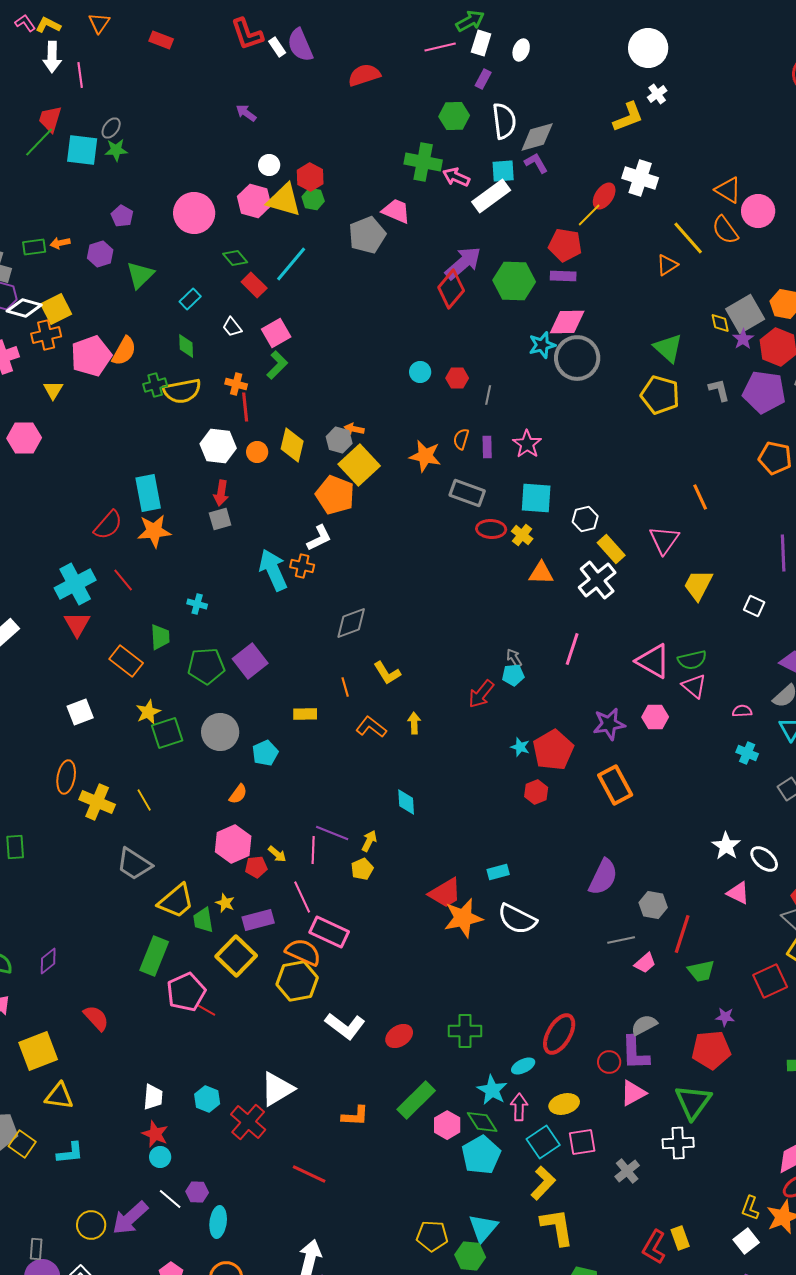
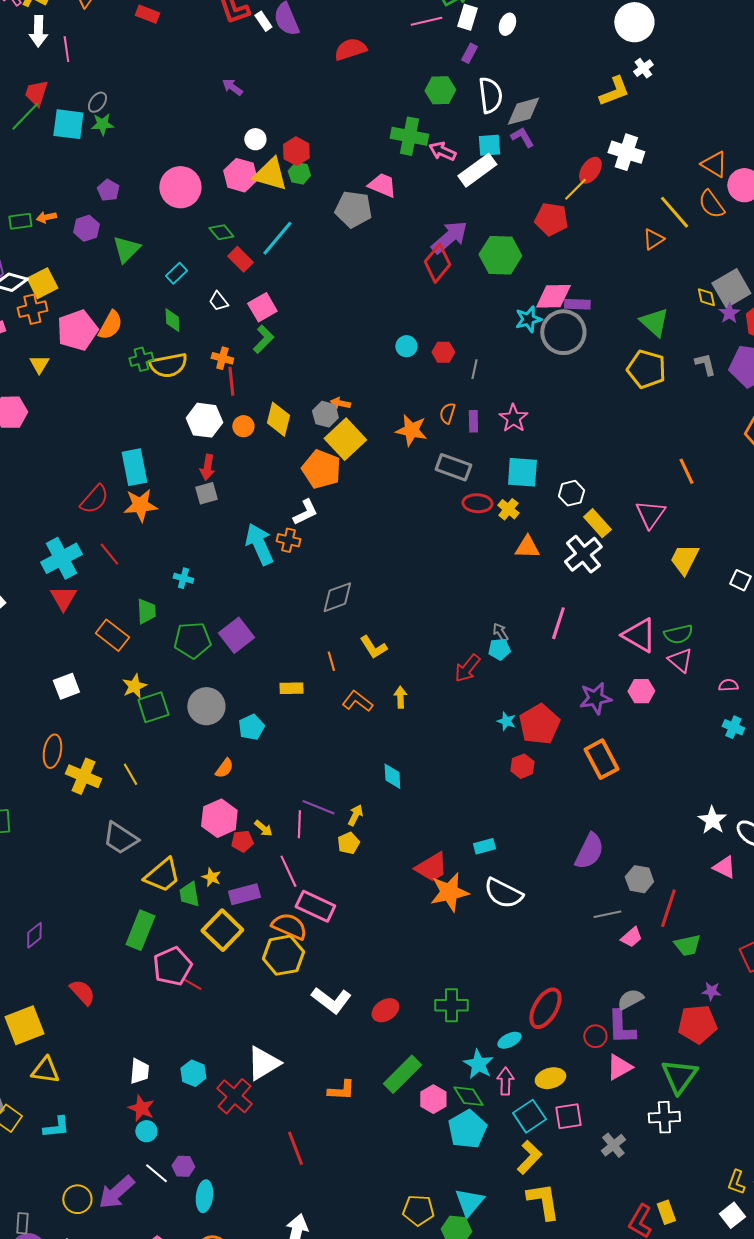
gray pentagon: (367, 235) -> (353, 209), turned 30
purple rectangle: (563, 276) -> (577, 304), moved
red line: (309, 1174) -> (295, 1148), turned 44

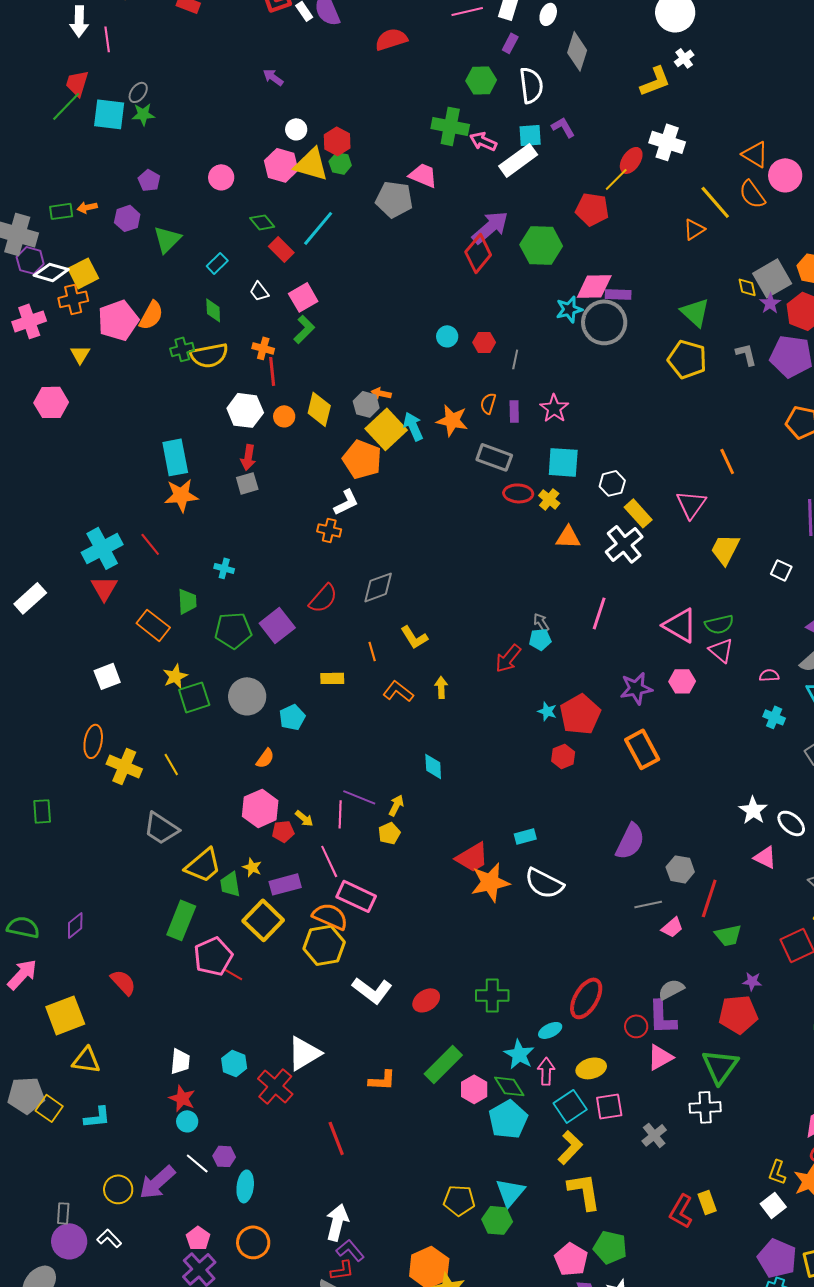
gray diamond: (523, 111) -> (577, 51), moved, turned -57
pink circle: (180, 187) -> (221, 177), size x0.6
red semicircle: (94, 499) -> (323, 598), moved
cyan arrow: (259, 544) -> (413, 426), moved, size x0.7

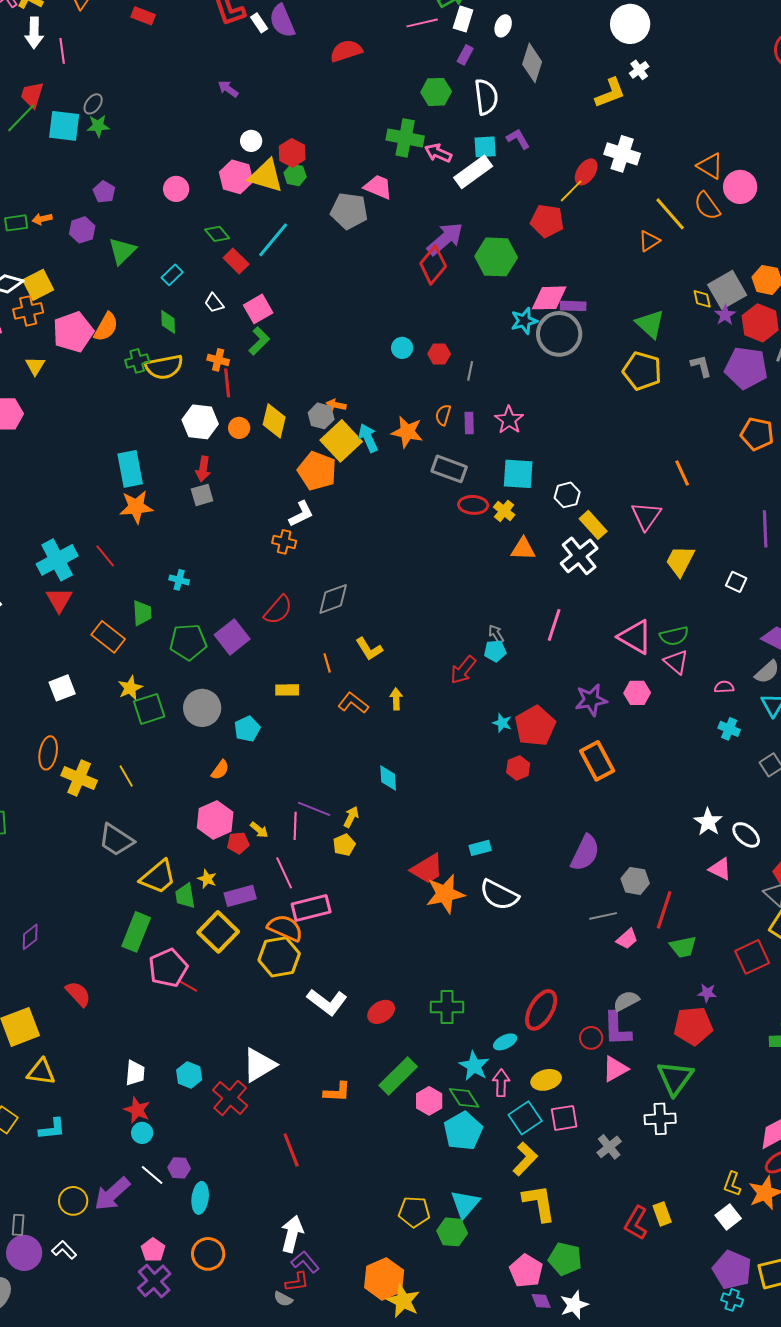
pink rectangle: (356, 896) -> (311, 908), turned -39

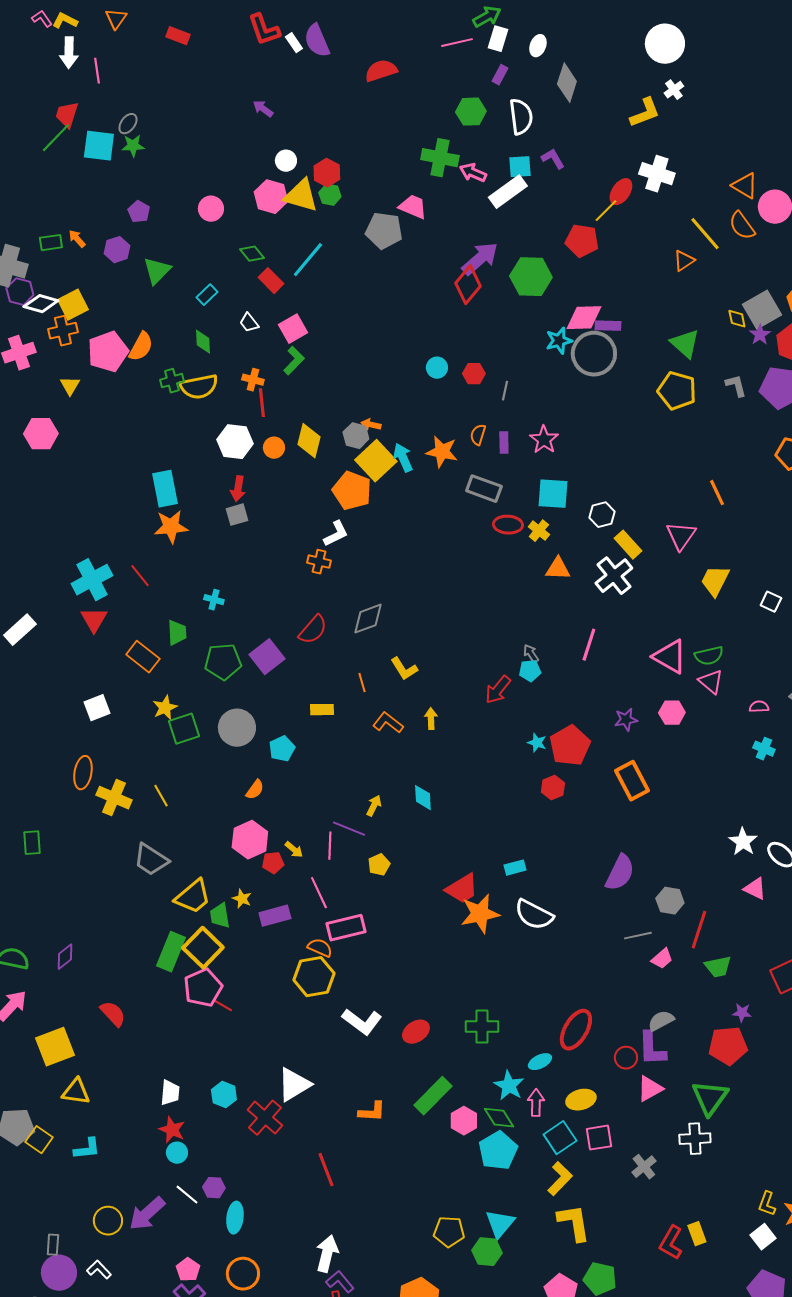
orange arrow: (42, 219) -> (77, 239), turned 60
purple star: (591, 700) -> (626, 720), size x0.7
yellow arrow: (351, 817) -> (374, 806), moved
orange semicircle: (285, 928) -> (320, 948), size x0.7
yellow square: (218, 932) -> (203, 948), moved

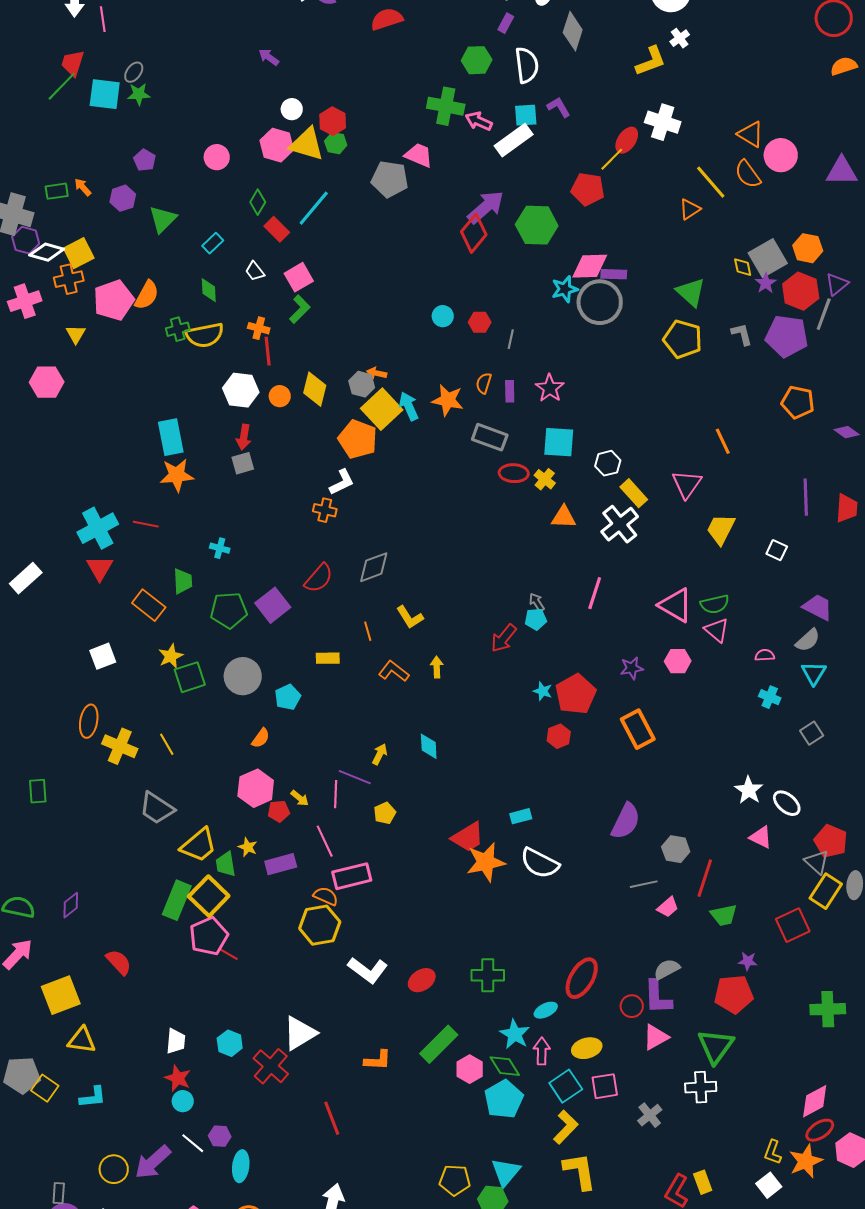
green diamond: (252, 254) -> (258, 202), turned 70
red line: (140, 576) -> (146, 524), turned -40

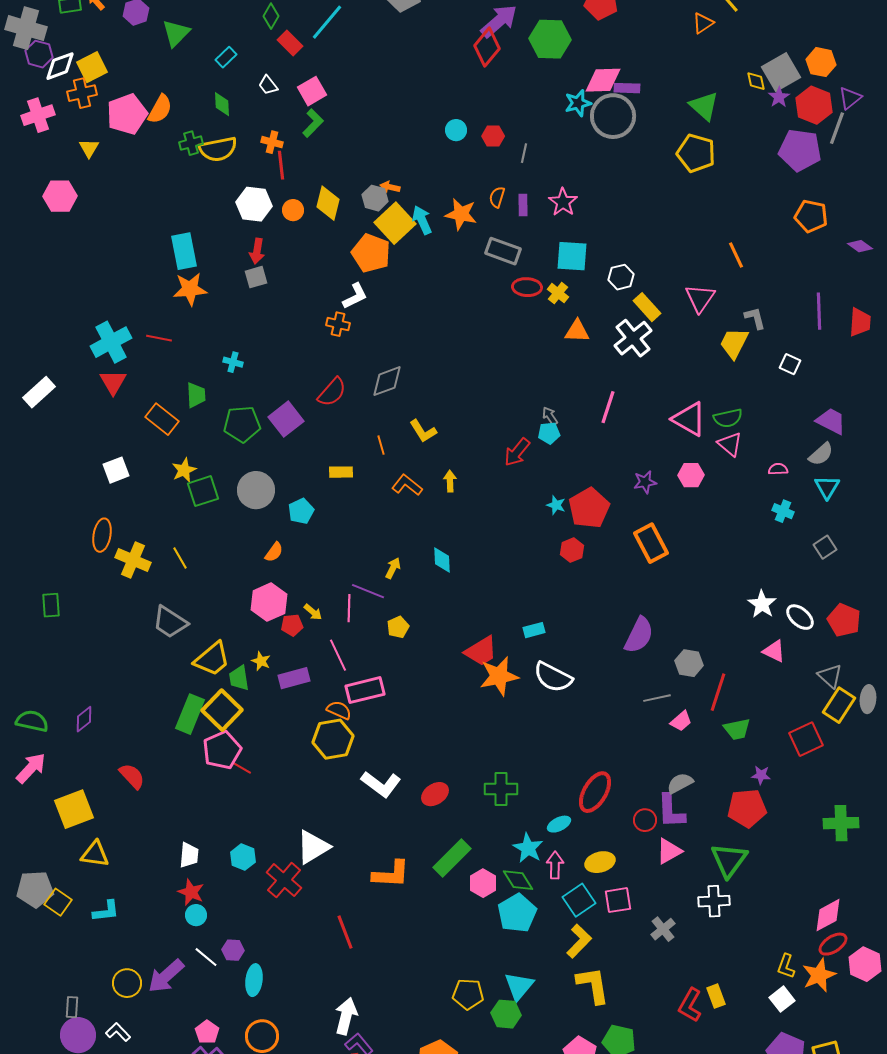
white diamond: (47, 252) -> (60, 66), turned -36
gray L-shape: (742, 334) -> (755, 318), moved
red pentagon: (831, 841) -> (844, 620), moved
orange L-shape: (378, 1060) -> (391, 874), size x1.4

